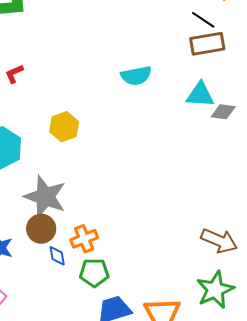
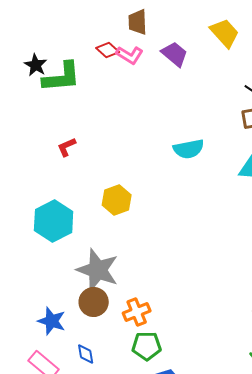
blue diamond: (57, 256) -> (86, 354), moved

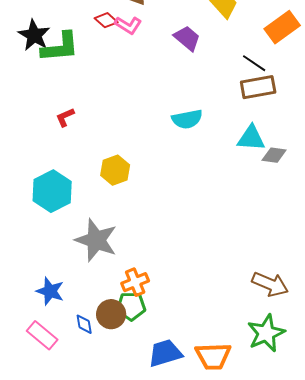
purple trapezoid: (175, 54) -> (187, 38), moved
black star: (36, 65) -> (34, 35), size x1.4
brown circle: (94, 302) -> (111, 314), moved
green pentagon: (147, 346) -> (131, 306), moved

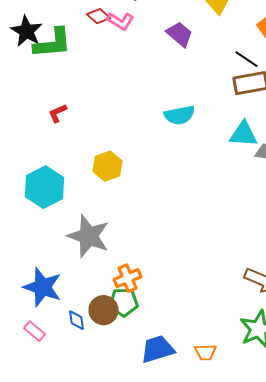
blue star: (50, 291) -> (42, 287), size x1.4
pink rectangle: (42, 335) -> (34, 331), size x0.7
orange trapezoid: (213, 356) -> (206, 352), size x0.6

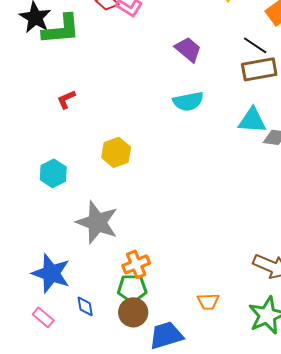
purple trapezoid: (180, 34) -> (188, 49), moved
cyan hexagon: (44, 187) -> (53, 173), size x0.7
brown circle: (104, 310) -> (133, 312), moved
orange trapezoid: (206, 352) -> (208, 301), moved

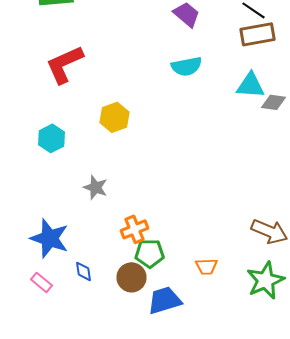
red L-shape: (66, 99) -> (64, 64), size x2.0
gray star: (97, 222) -> (96, 187), size x0.6
green pentagon: (132, 288) -> (150, 253), moved

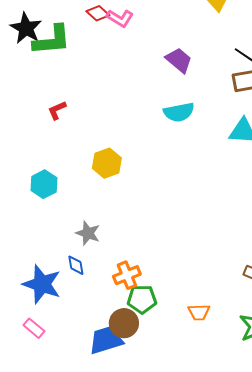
red L-shape: (64, 64) -> (57, 110), size x0.5
blue diamond: (84, 271) -> (76, 265), moved
blue trapezoid: (164, 300) -> (106, 340), moved

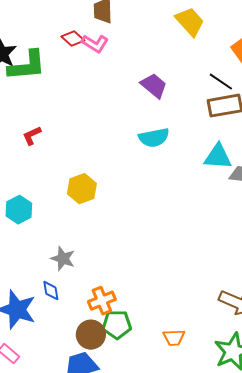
brown circle: (124, 323) -> (91, 335), moved

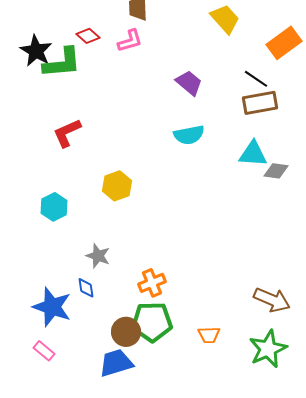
red diamond: (73, 39) -> (88, 36), moved
pink L-shape: (95, 44) -> (130, 41), turned -48
red L-shape: (32, 136) -> (67, 133), size x1.5
orange cross: (102, 301) -> (152, 283), moved
green pentagon: (117, 325) -> (152, 322), size x1.4

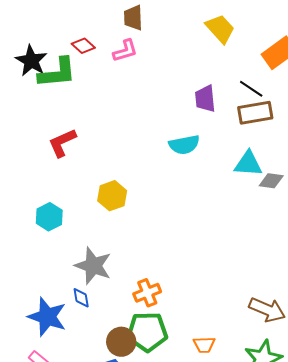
purple trapezoid: (189, 83) -> (205, 99), moved, turned -136
gray star: (98, 256) -> (93, 266), size x1.5

